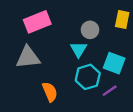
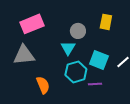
purple line: (110, 91) -> (95, 84), turned 32

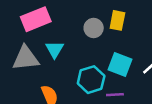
yellow rectangle: (106, 22) -> (117, 20), moved
cyan triangle: (68, 48) -> (55, 49), moved

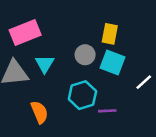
gray circle: (94, 28) -> (85, 55), moved
cyan square: (120, 64) -> (112, 63), moved

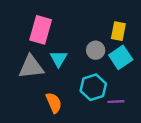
pink rectangle: (25, 33) -> (41, 30), turned -52
cyan square: (112, 63) -> (121, 57), turned 35

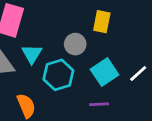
cyan square: (121, 57) -> (105, 72), moved
cyan hexagon: (93, 87) -> (58, 75), moved

